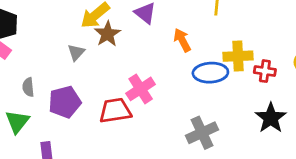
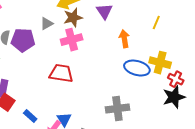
pink cross: (141, 89) -> (72, 40), moved
purple pentagon: (65, 102) -> (23, 40), moved
black star: (271, 118) -> (174, 97), moved

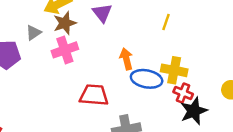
orange arrow: (124, 39) -> (126, 59), moved
red trapezoid: (61, 73) -> (94, 95), moved
red cross: (176, 79) -> (183, 93), moved

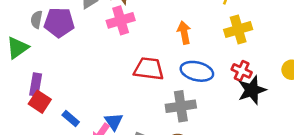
yellow cross: (174, 70) -> (238, 30), moved, turned -30
blue ellipse: (147, 79) -> (197, 71), moved

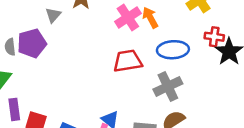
pink cross: (121, 20) -> (128, 17), moved
purple rectangle: (36, 85) -> (14, 109), moved

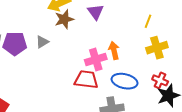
gray triangle: (53, 15) -> (42, 42), moved
pink cross: (128, 17) -> (96, 59), moved

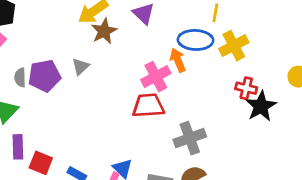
blue ellipse: (125, 81) -> (195, 40), moved

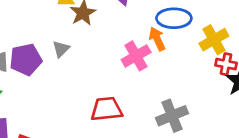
yellow cross: (234, 46) -> (214, 40), moved
red trapezoid: (148, 106) -> (106, 109), moved

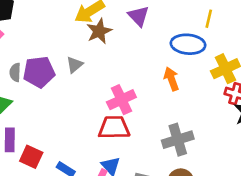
orange arrow: (157, 39) -> (171, 79), moved
pink cross: (136, 56) -> (121, 100), moved

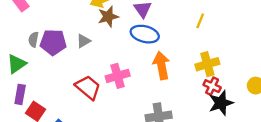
blue ellipse: (188, 44) -> (145, 34), moved
orange arrow: (171, 79) -> (161, 65), size x1.4
red trapezoid: (114, 128) -> (88, 87), moved, turned 32

